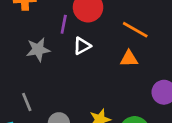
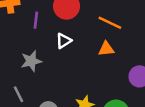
purple line: (64, 24) -> (36, 20), moved
gray star: (38, 50) -> (31, 61), moved

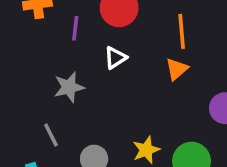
orange line: (110, 23) -> (182, 31), turned 60
orange triangle: (106, 49) -> (177, 69), turned -35

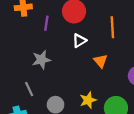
white triangle: (115, 58) -> (79, 41), moved
orange triangle: (177, 69) -> (101, 61), moved, turned -32

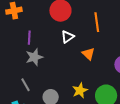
purple line: (46, 23) -> (29, 38), moved

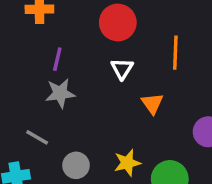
white triangle: (68, 37) -> (122, 69), turned -32
gray line: (25, 85) -> (37, 137), turned -40

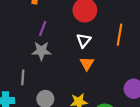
orange triangle: (152, 103) -> (87, 64), moved
gray line: (37, 137) -> (23, 77), turned 56

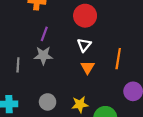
orange line: (119, 35) -> (118, 59), moved
gray line: (23, 77) -> (18, 65), moved

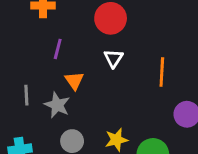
gray star: (43, 55) -> (57, 105), moved, turned 30
orange triangle: (87, 67) -> (74, 81), moved

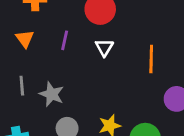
purple line: (58, 49) -> (65, 40), moved
orange triangle: (74, 81) -> (25, 39), moved

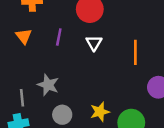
gray line: (22, 86) -> (22, 98), moved

